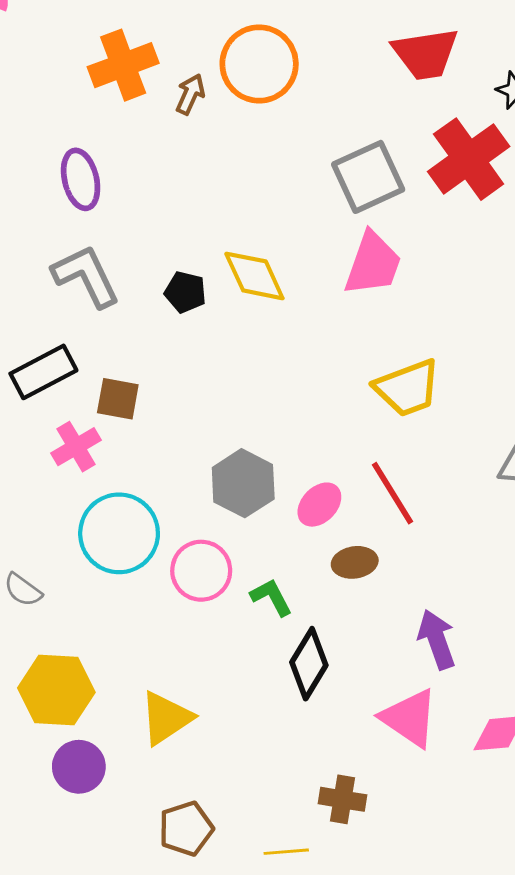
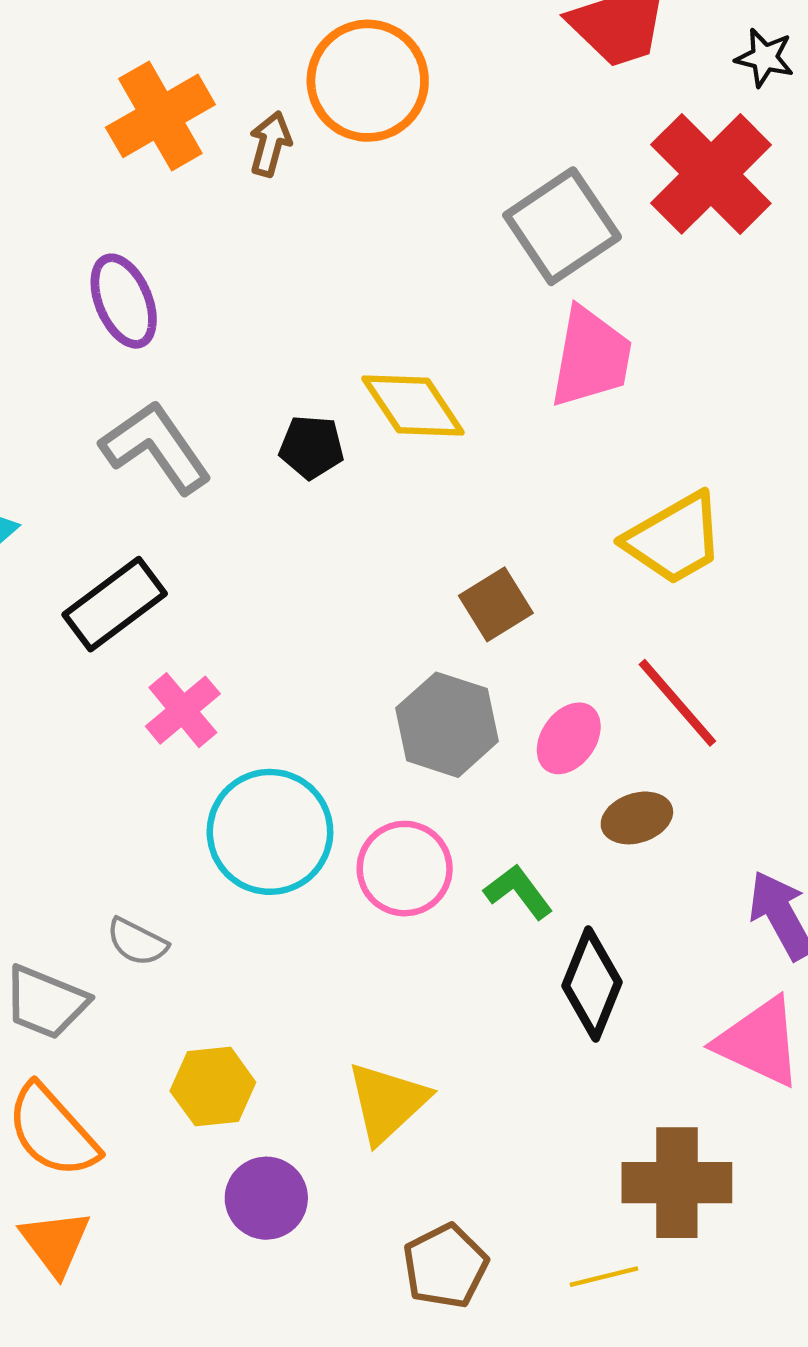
brown square: (118, 399) -> (496, 604), moved, turned -33
yellow hexagon: (56, 690) -> (213, 1087), size x0.7
brown cross: (343, 799) -> (677, 1183), size x1.5

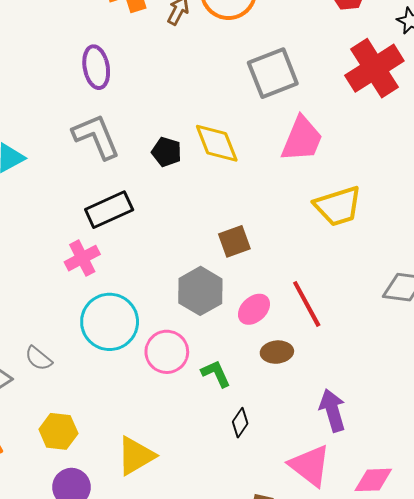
gray square: (562, 226) -> (273, 73), moved
yellow trapezoid: (674, 539) -> (338, 206), moved
black rectangle: (115, 604) -> (109, 210), moved
black diamond: (592, 984) -> (240, 423), size x0.6

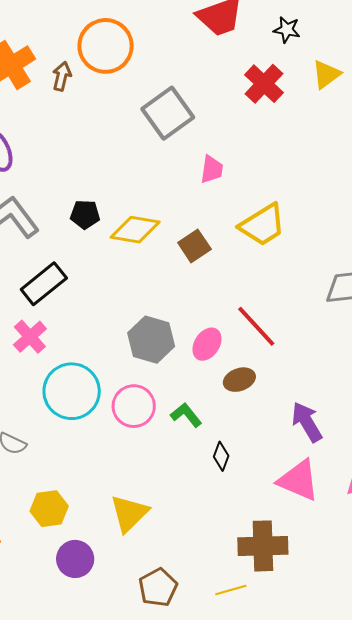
red cross: (374, 68) -> (264, 84), size x0.7
pink trapezoid: (302, 139) -> (212, 169), size x0.6
yellow diamond: (217, 143) -> (135, 230), moved, turned -45
brown square: (234, 241) -> (194, 246), moved

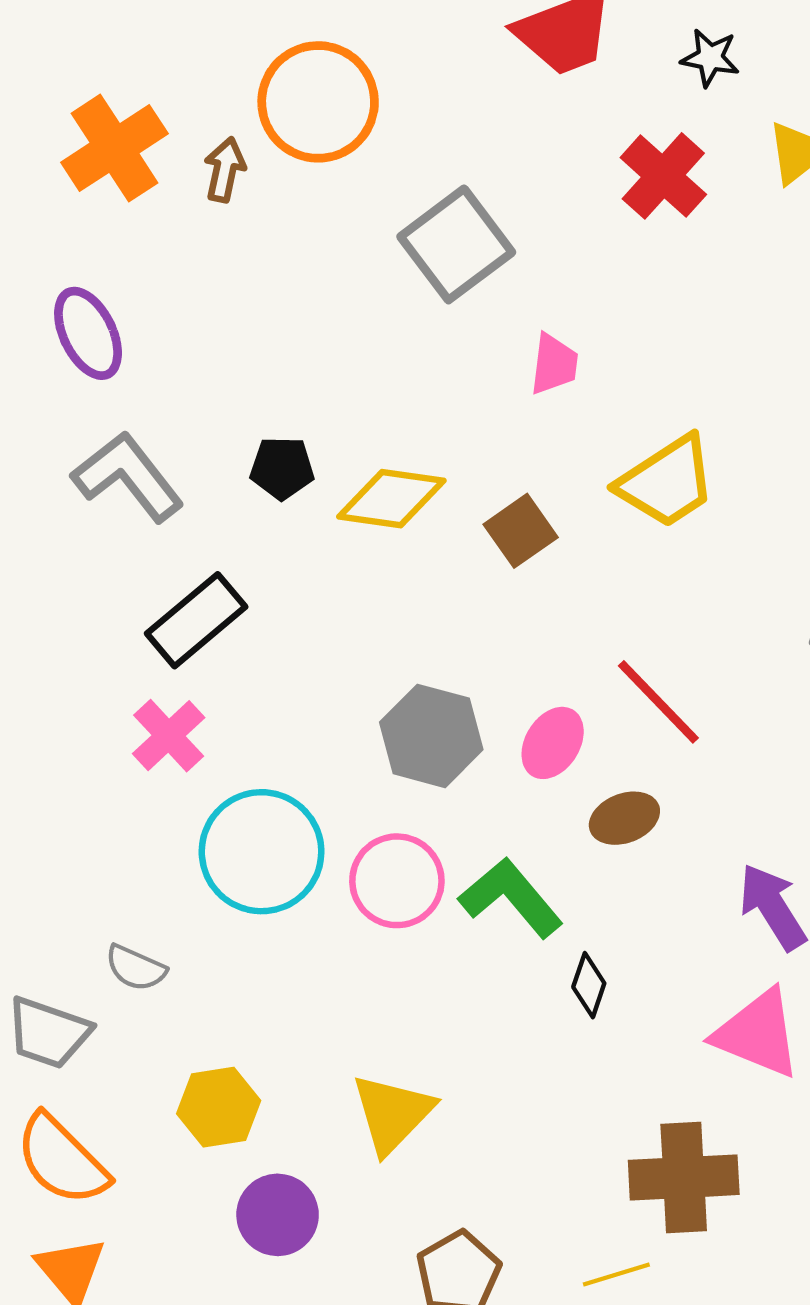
green L-shape: (186, 415) -> (511, 898), size x1.5

